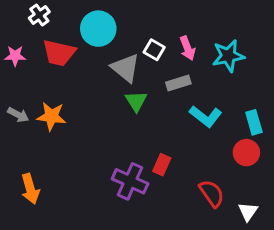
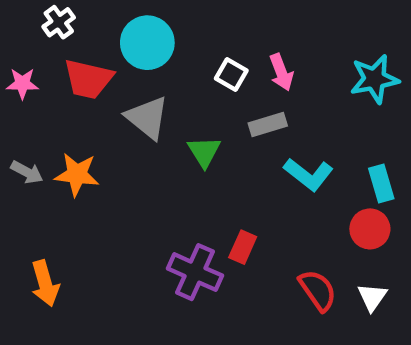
cyan star: (228, 56) -> (374, 79), moved
gray triangle: (125, 68) -> (147, 118), moved
white triangle: (248, 212) -> (372, 297), moved

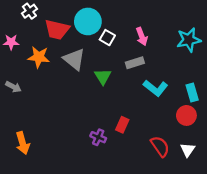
cyan circle: (147, 43) -> (88, 21), moved
white square: (231, 74) -> (107, 38), moved
red trapezoid: (88, 79) -> (57, 30), moved
orange star: (77, 174) -> (39, 57), moved
purple cross: (195, 272) -> (98, 137), size x0.6

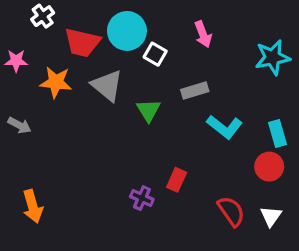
pink arrow: (142, 36) -> (203, 34), moved

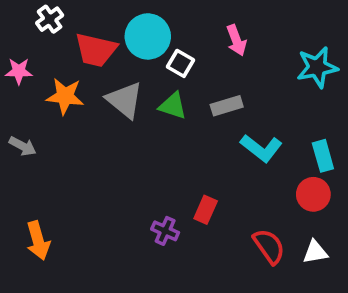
green triangle: (148, 110) -> (173, 106), moved, turned -40
white triangle: (271, 216) -> (315, 252), turned 45

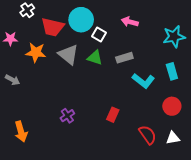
pink arrow: (236, 40) -> (130, 22), turned 126
cyan rectangle: (323, 156) -> (172, 71), moved
purple cross: (165, 231) -> (67, 116), moved, turned 32

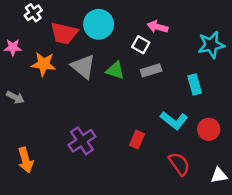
white square: (99, 34) -> (141, 45), moved
cyan rectangle: (172, 71) -> (195, 84), moved
cyan L-shape: (143, 81) -> (174, 120), moved
purple cross: (67, 116) -> (82, 141), size x1.5
white triangle: (173, 138) -> (219, 175), moved

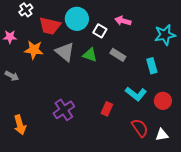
white square: (141, 45) -> (100, 31), moved
gray rectangle: (151, 70) -> (118, 55), turned 49
white triangle: (219, 175) -> (162, 135), moved

